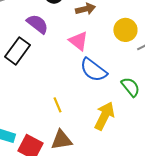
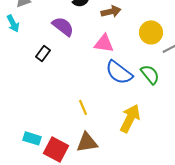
pink triangle: (78, 41) -> (104, 43), turned -30
black rectangle: (17, 51) -> (43, 53), size x0.6
green semicircle: (130, 87) -> (150, 74), moved

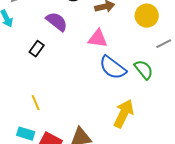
yellow circle: (151, 32) -> (147, 16), moved
yellow line: (83, 107) -> (36, 103), moved

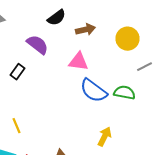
green semicircle: (144, 70) -> (124, 93), turned -40
yellow arrow: (124, 114) -> (104, 137), size x0.7

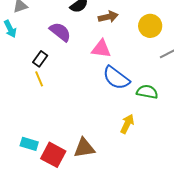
green semicircle: (124, 93) -> (147, 92), moved
yellow line: (16, 126) -> (39, 79), moved

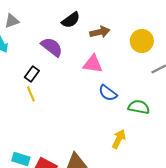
blue semicircle: (116, 78) -> (108, 93), size x0.7

